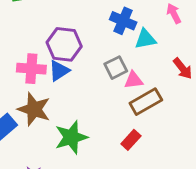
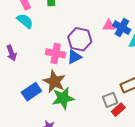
gray square: (116, 68) -> (110, 100), moved
pink triangle: (134, 80) -> (109, 26), moved
green star: (71, 137) -> (63, 98), moved

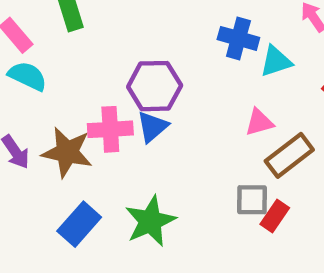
pink triangle: (109, 26) -> (259, 122), moved
brown star: (54, 81) -> (67, 152), moved
gray square: (110, 100) -> (252, 200), turned 35

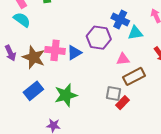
purple hexagon: (155, 86) -> (99, 38), moved

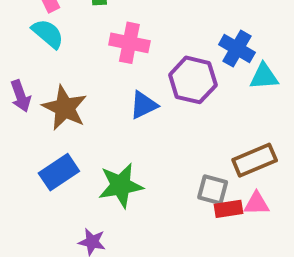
pink cross: (55, 50) -> (129, 43), moved
pink triangle: (123, 59) -> (257, 203), moved
red rectangle: (123, 103) -> (229, 209), turned 32

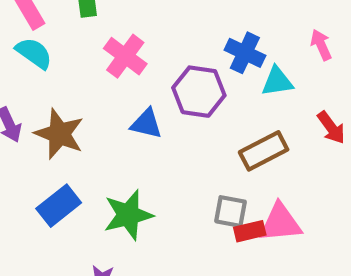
pink cross: (129, 43) -> (125, 56), turned 30
blue triangle: (144, 105) -> (146, 124), turned 44
brown rectangle: (255, 160) -> (264, 151), moved
pink triangle: (257, 203) -> (280, 223), size x1.5

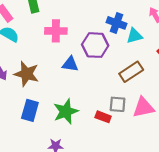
pink cross: (125, 56) -> (56, 31), turned -30
blue rectangle: (59, 206) -> (30, 110), turned -30
red rectangle: (250, 231) -> (103, 117), moved, turned 40

